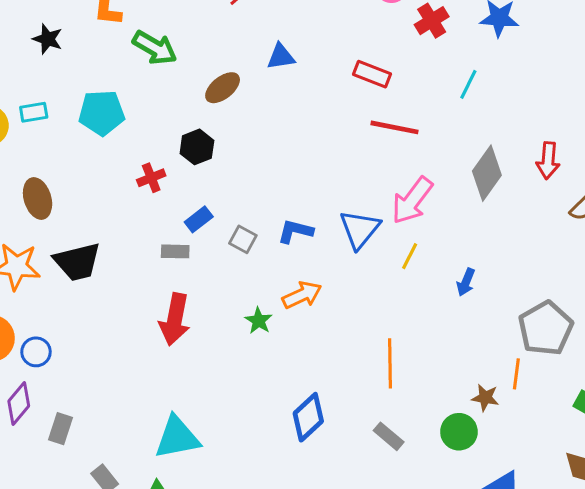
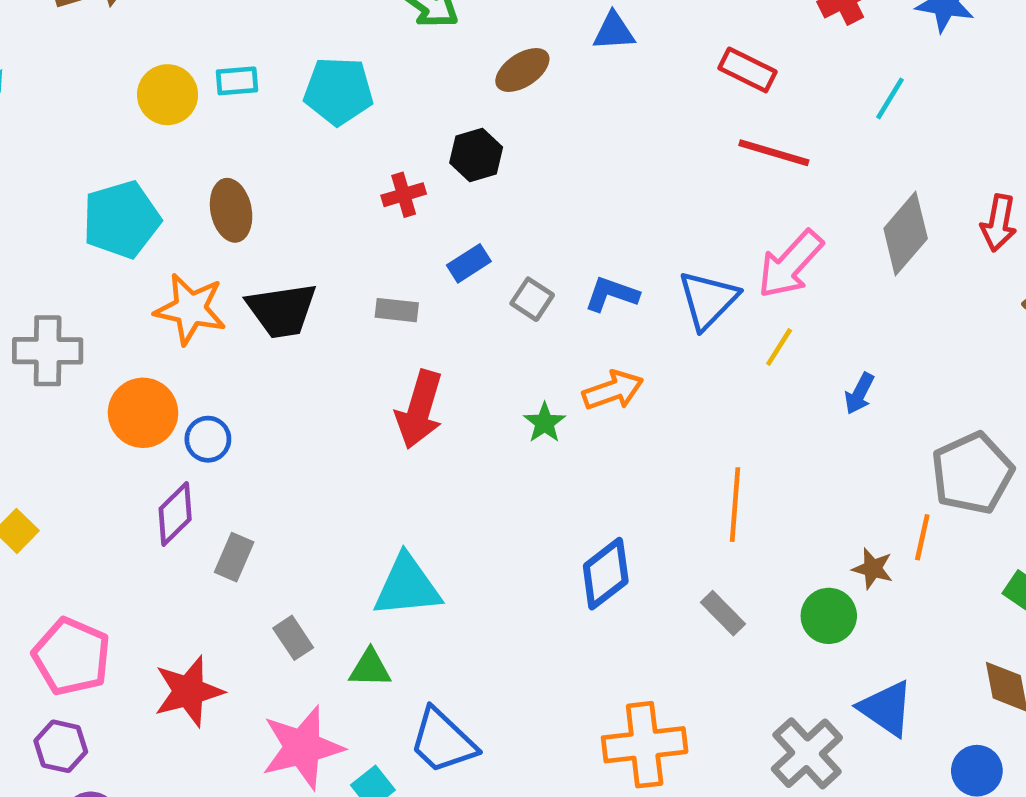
gray rectangle: (175, 251) -> (397, 310), moved

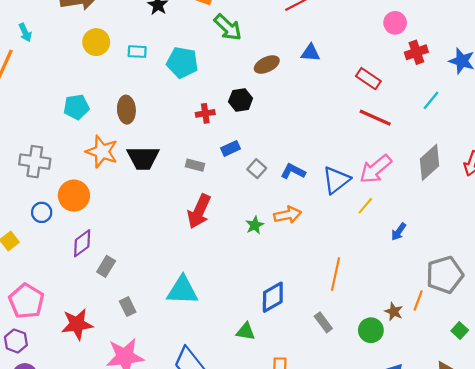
yellow circle: (168, 95) -> (96, 42), moved
cyan pentagon: (121, 220) -> (76, 107), size x0.7
blue circle: (208, 439) -> (42, 212), moved
green triangle: (370, 668) -> (246, 332), moved

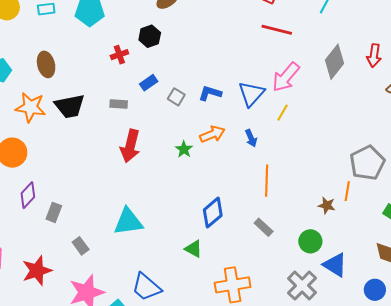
blue arrow: (399, 232) -> (251, 138), moved, turned -48
green circle: (371, 330) -> (310, 241), moved
green triangle: (246, 332) -> (194, 249), turned 30

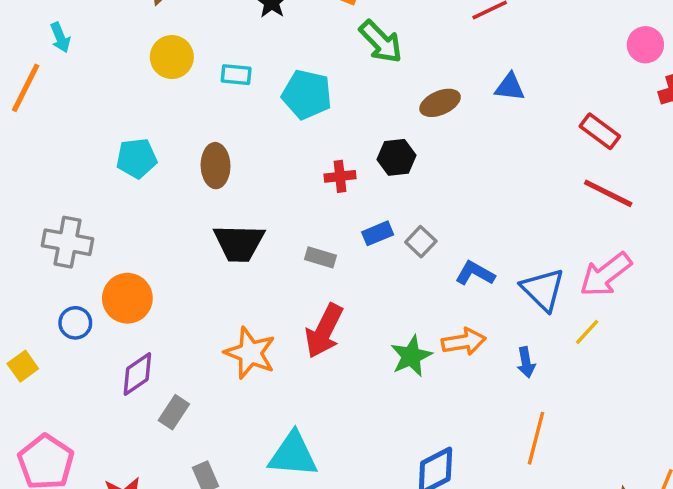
blue triangle: (251, 94) -> (543, 290), turned -40
gray square: (176, 97) -> (421, 242), moved
orange star: (31, 107) -> (250, 353), moved
green star: (184, 149) -> (411, 356), size x1.4

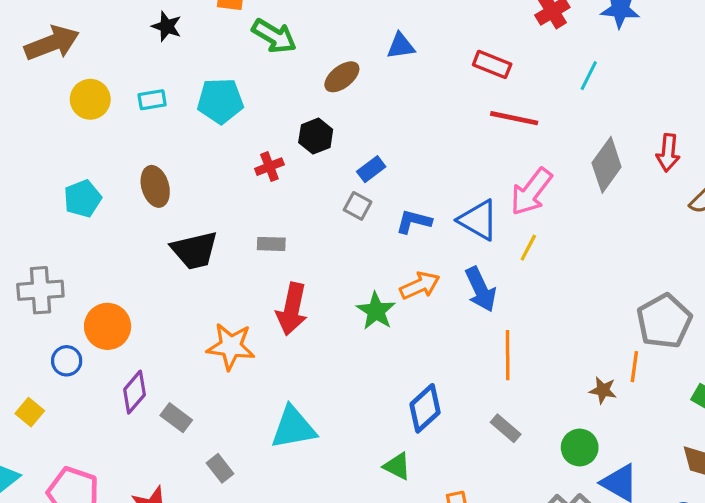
blue rectangle: (378, 233) -> (371, 169), moved
blue arrow: (526, 362) -> (481, 289), size x1.6
gray rectangle: (174, 412) -> (176, 418), turned -72

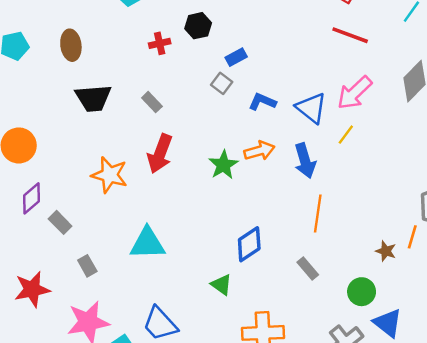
gray rectangle: (271, 244) -> (152, 102), turned 36

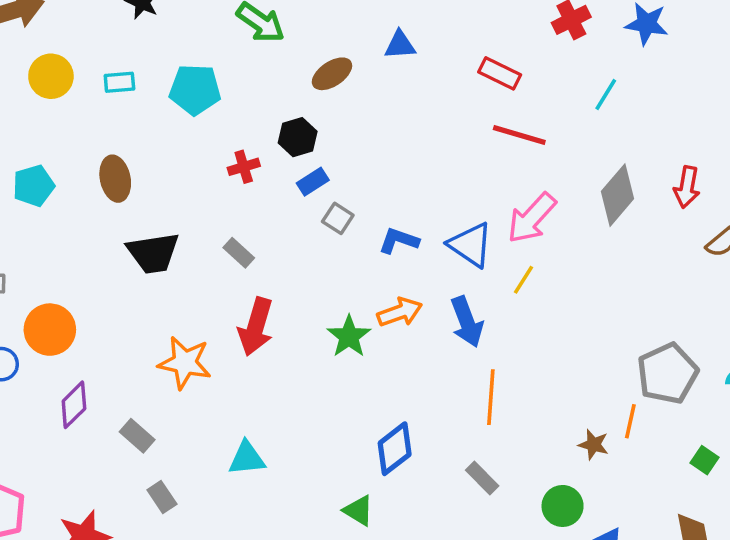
blue rectangle: (236, 57) -> (313, 182), moved
gray rectangle: (60, 222) -> (137, 436), moved
cyan triangle: (147, 243) -> (247, 458), size x0.7

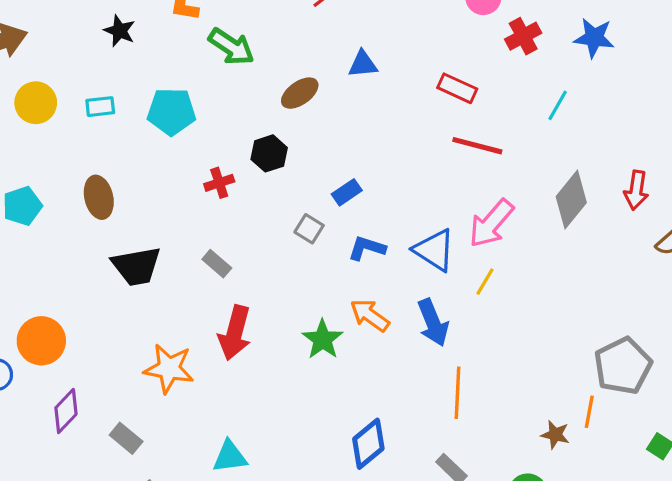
blue rectangle: (313, 182) -> (347, 192), moved
orange arrow: (400, 312) -> (370, 315), turned -123

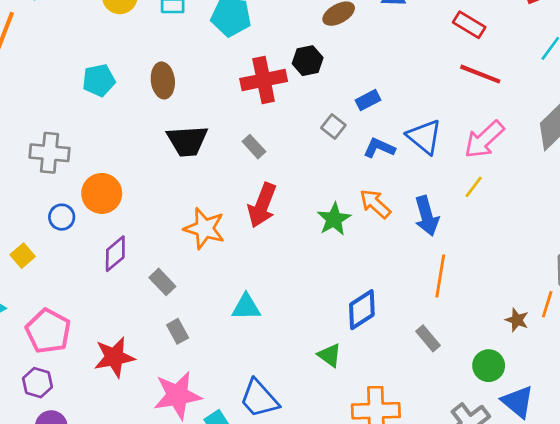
red cross: (219, 183) -> (264, 80), size x1.8
blue triangle: (434, 250) -> (424, 137), moved

